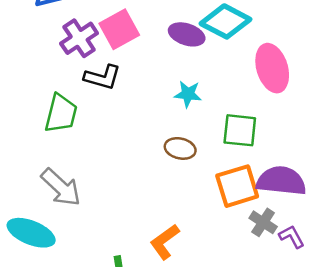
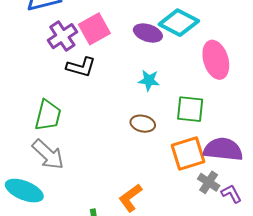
green trapezoid: (61, 113) -> (48, 115), moved

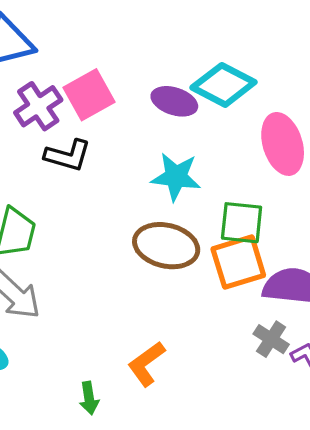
cyan star: (149, 80) -> (176, 177), size x1.4
brown ellipse: (143, 124) -> (166, 246), size x1.6
orange square: (188, 153) -> (238, 262), moved

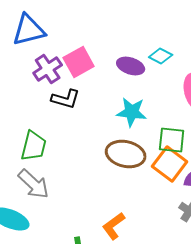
cyan diamond: (224, 85) -> (161, 56), size x0.6
orange square: (238, 262) -> (170, 164), turned -36

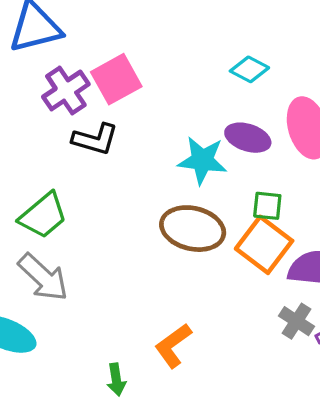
purple ellipse: (131, 66) -> (248, 138), moved
green square: (172, 140) -> (267, 206), size x0.7
green trapezoid: (34, 146) -> (43, 216), turned 36

